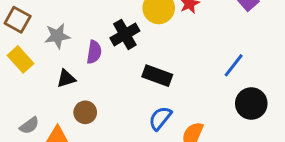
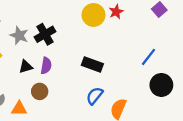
black cross: (125, 34) -> (45, 34), moved
gray star: (57, 36) -> (19, 35), turned 30
purple semicircle: (94, 52) -> (46, 66), moved

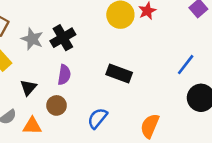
black triangle: (26, 67) -> (28, 88), moved, turned -32
blue semicircle: (95, 96) -> (97, 118), moved

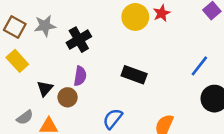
gray star: (32, 39) -> (45, 26), moved, turned -30
brown circle: (56, 105) -> (68, 97), moved

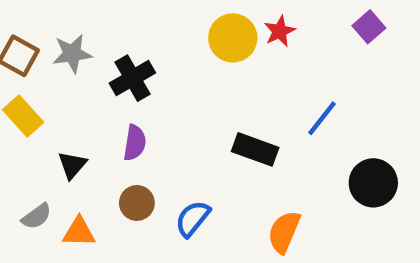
blue line: (199, 66) -> (322, 118), moved
black rectangle: (134, 75) -> (255, 149), moved
brown circle: (68, 97) -> (137, 203), moved

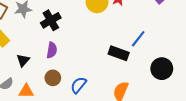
black rectangle: (255, 149) -> (119, 53), moved

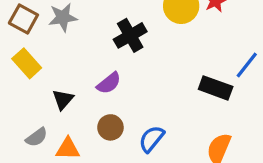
black cross: (51, 20) -> (130, 35), moved
purple semicircle: (52, 50) -> (109, 83), turned 42

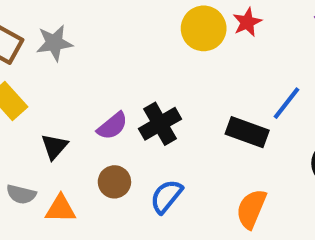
black cross: (130, 35) -> (160, 124), moved
gray semicircle: (37, 137) -> (21, 194), turned 50

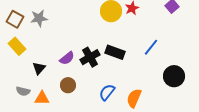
black rectangle: (247, 132) -> (115, 52), moved
blue semicircle: (166, 196) -> (107, 92), moved

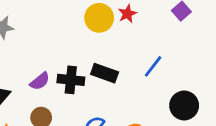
black cross: (90, 57) -> (71, 80), turned 36

